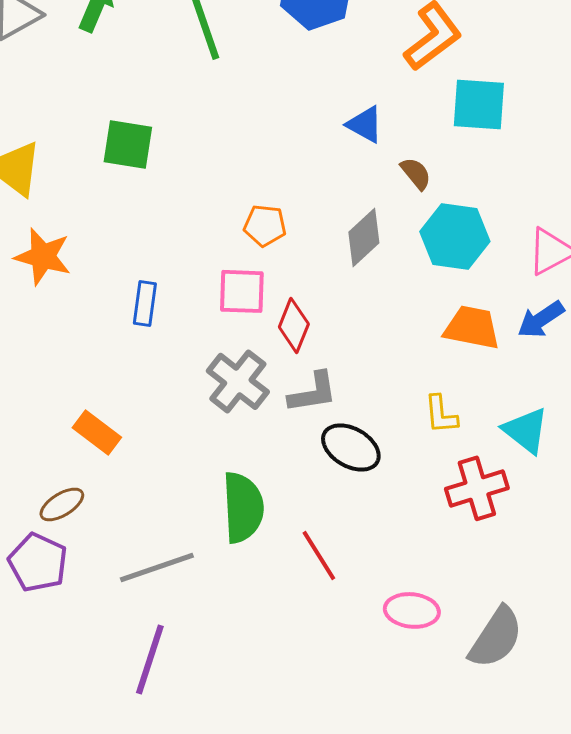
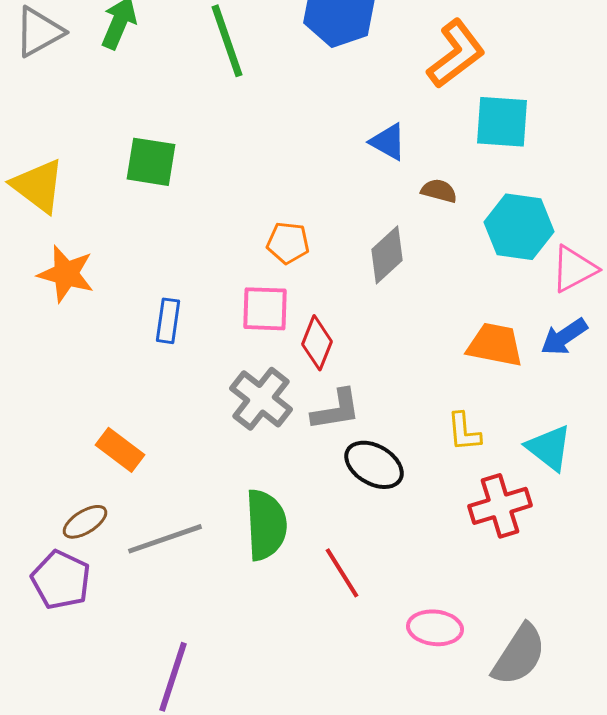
brown semicircle: (416, 173) -> (439, 191), turned -36
cyan hexagon: (455, 236) -> (519, 227), moved
gray line: (157, 567) -> (165, 539), moved

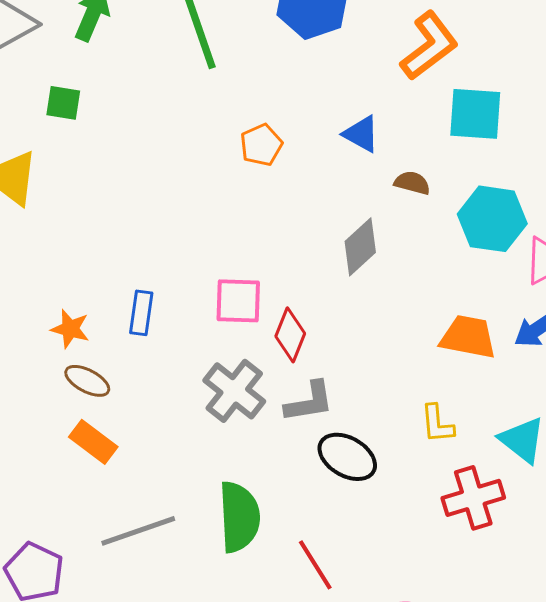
green square: (151, 162) -> (63, 103), moved, size x0.7
orange pentagon: (288, 243) -> (261, 145), moved, turned -30
orange star: (66, 274) -> (70, 329), moved, size x0.7
brown ellipse: (85, 522) -> (87, 381), moved, turned 60

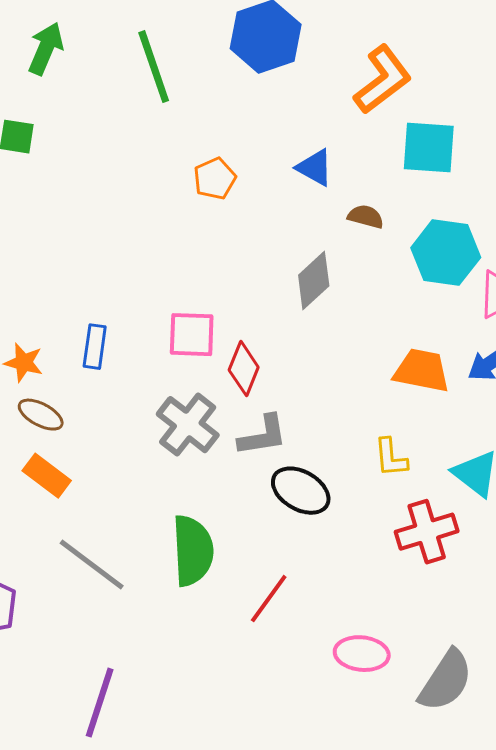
gray line: (138, 531) -> (92, 565), turned 56
red line: (315, 565) -> (269, 599), turned 68

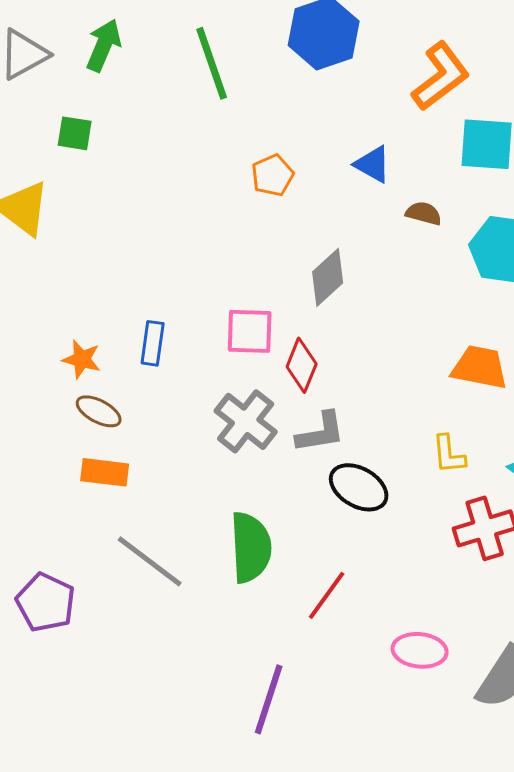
gray diamond: (314, 281) -> (328, 277), moved
orange rectangle: (47, 476) -> (105, 472), turned -30
purple line: (100, 703) -> (269, 699), moved

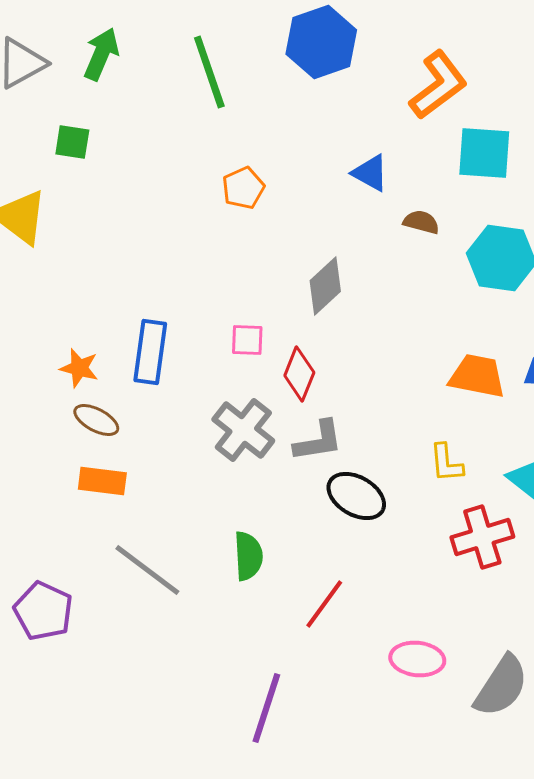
orange pentagon: (273, 175) -> (243, 188), moved
pink square: (250, 331) -> (247, 340), size x0.7
blue rectangle: (153, 343) -> (150, 352), size x1.4
green semicircle: (251, 547) -> (248, 556), size x0.7

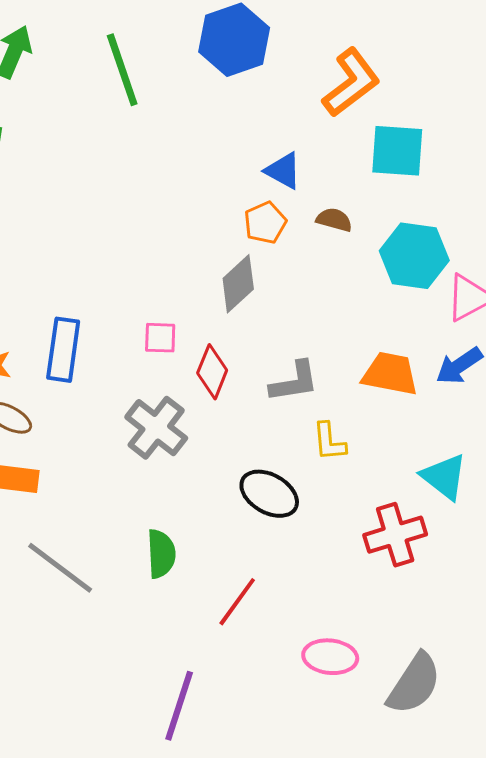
orange pentagon: (243, 188) -> (265, 223), moved
gray L-shape: (318, 441) -> (294, 382), moved
yellow L-shape: (446, 463) -> (329, 442), moved

